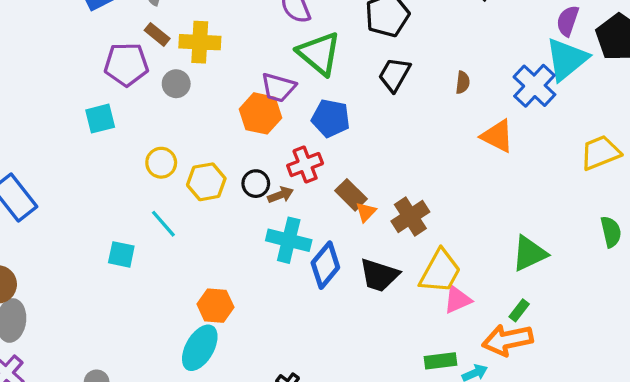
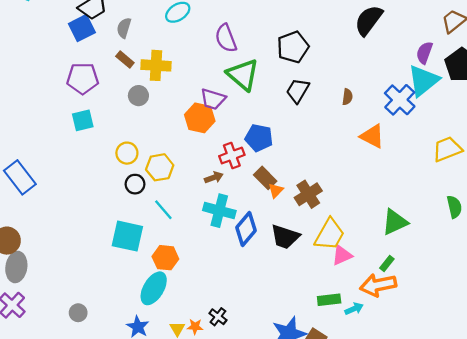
purple pentagon: (126, 64) -> (83, 78), moved
blue pentagon: (331, 118) -> (259, 138), moved
black circle: (256, 184) -> (135, 184), moved
cyan line: (163, 224) -> (163, 210), moved
cyan square: (121, 254) -> (127, 236), moved, size x1.6

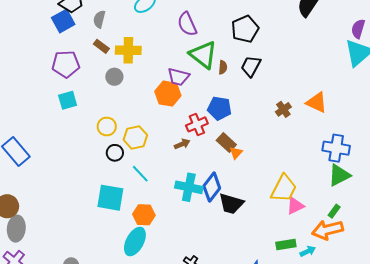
brown semicircle: (347, 97) -> (223, 67), moved
blue cross: (400, 100) -> (336, 148), moved, turned -32
brown cross: (308, 194) -> (283, 109), moved, size x0.7
cyan cross: (219, 211) -> (189, 187), moved
black trapezoid: (285, 237) -> (231, 204), moved

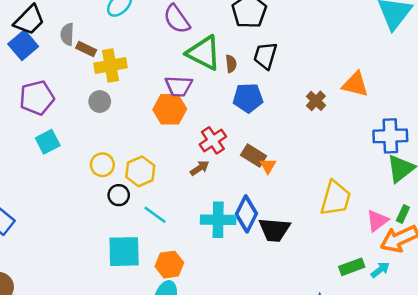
brown rectangle: (101, 46) -> (86, 49), moved
blue pentagon: (219, 108) -> (248, 98), moved
pink triangle: (295, 206) -> (377, 221), moved

